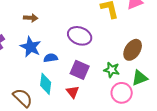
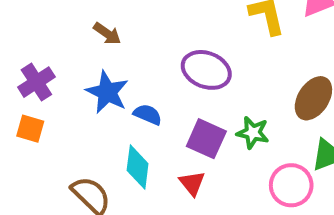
brown arrow: (31, 18) -> (107, 34), turned 32
blue semicircle: (51, 58) -> (148, 114), turned 32
green star: (112, 70) -> (253, 133), moved

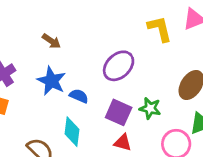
purple ellipse: (206, 70) -> (119, 66), turned -64
red triangle: (192, 183) -> (123, 143), moved, turned -36

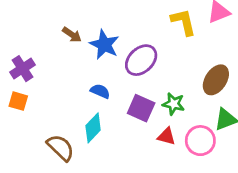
blue star: (51, 81) -> (104, 45), moved
cyan diamond: (72, 132) -> (93, 128), turned 36
red triangle: (123, 143) -> (166, 136), moved

